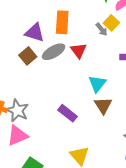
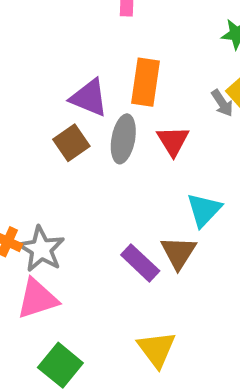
gray ellipse: (54, 52) -> (123, 139), turned -55
brown triangle: (103, 105) -> (178, 253), moved

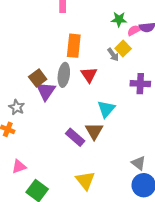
purple triangle: (89, 98) -> (46, 91), moved, turned 45
gray star: (41, 249) -> (17, 107), moved, size x0.7
pink triangle: (37, 299) -> (19, 167), moved, size x0.7

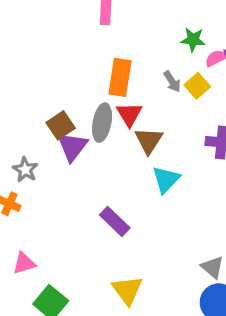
gray arrow: (113, 55) -> (172, 81), moved
red triangle: (89, 75) -> (129, 114), moved
brown triangle: (94, 131) -> (149, 141), moved

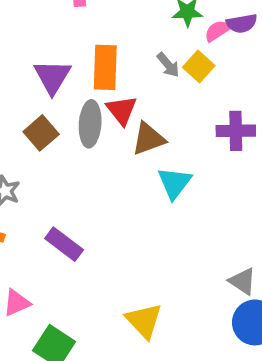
brown triangle: (149, 141) -> (148, 139), turned 44
purple triangle: (72, 147) -> (52, 77), moved
purple rectangle: (115, 221) -> (64, 244), moved

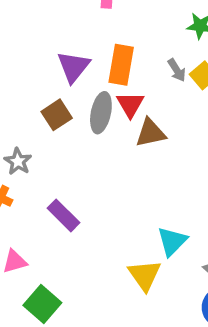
cyan triangle: (174, 183) -> (172, 241), moved
yellow triangle: (144, 321) -> (144, 275), moved

